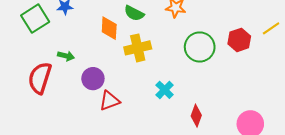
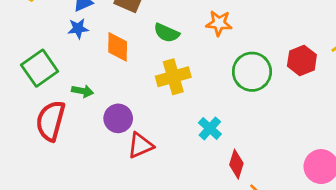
green square: (35, 19) -> (40, 68), moved
orange diamond: (109, 28) -> (118, 47), moved
red diamond: (196, 116) -> (236, 164), moved

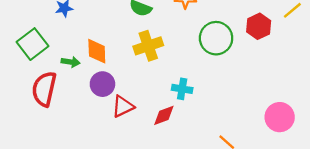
orange diamond: (118, 47) -> (97, 51), moved
cyan cross: (210, 128) -> (182, 89), turned -30
red diamond: (236, 164) -> (164, 115), moved, turned 55

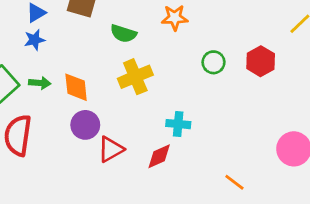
red hexagon: (259, 26) -> (261, 61), moved
green circle: (216, 38) -> (213, 62), size x0.6
green arrow: (71, 62) -> (40, 83), moved

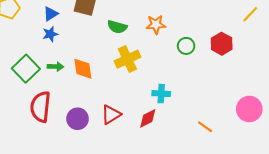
orange star: (175, 18) -> (156, 25), moved
purple circle: (85, 125) -> (78, 119), moved
orange line: (234, 182) -> (205, 127), moved

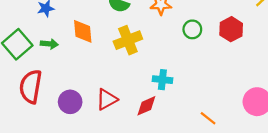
orange diamond: (83, 69) -> (83, 31), moved

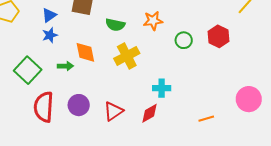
green arrow: (49, 44) -> (65, 66), moved
purple circle: (70, 102) -> (79, 105), moved
orange line: (208, 118) -> (206, 119), turned -49

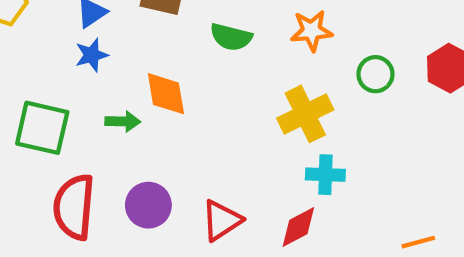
yellow cross: (127, 56) -> (305, 114), moved
green square: (28, 70) -> (42, 128), turned -32

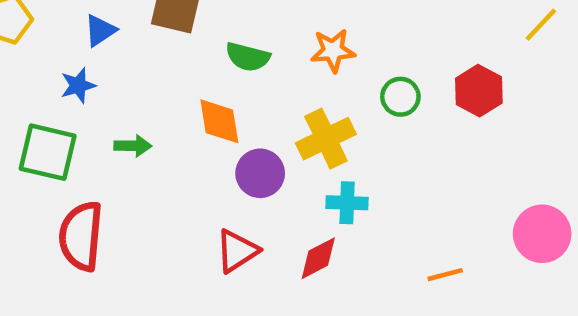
blue star: (92, 55) -> (78, 85), moved
orange diamond: (166, 94) -> (219, 121), moved
purple circle: (148, 205) -> (260, 173), moved

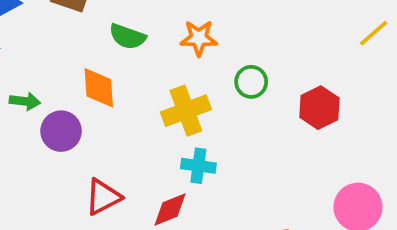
red hexagon: (479, 91) -> (319, 108), moved
purple circle: (260, 173) -> (61, 131), moved

